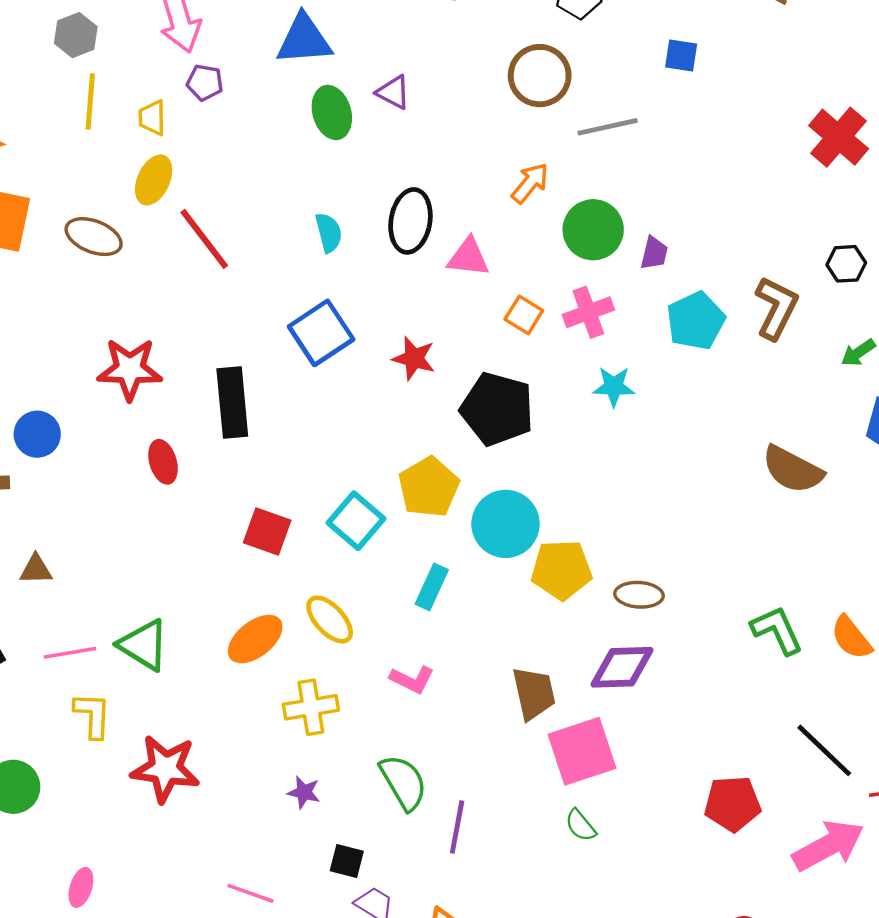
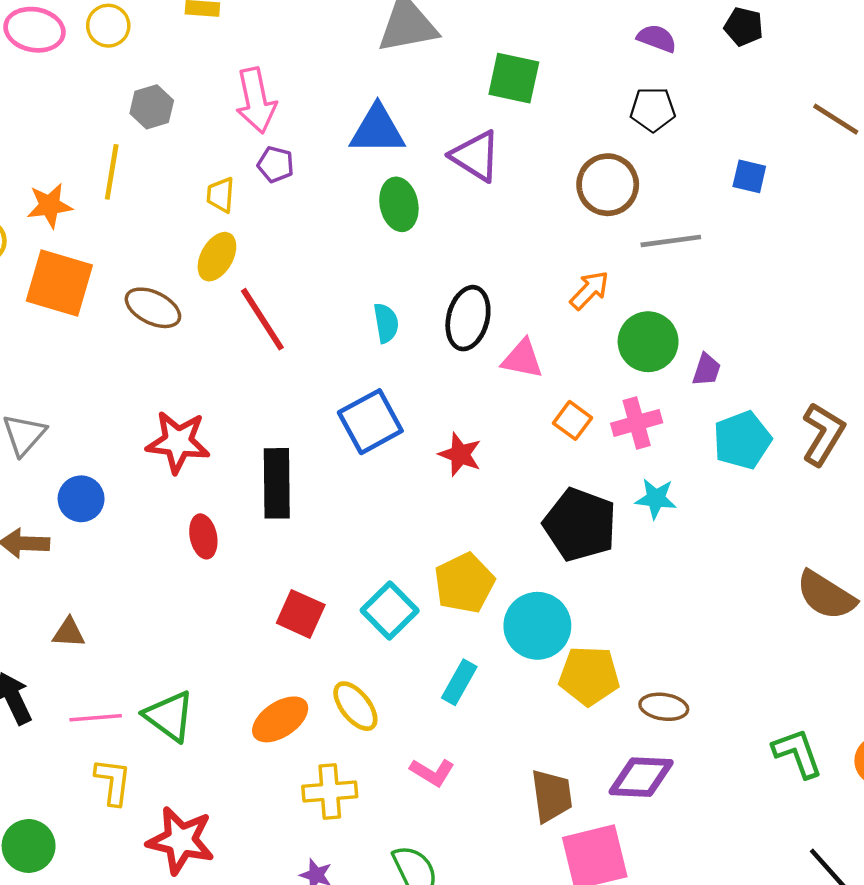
purple triangle: (393, 92) -> (476, 156), moved, size x1.5
yellow line: (90, 101) -> (112, 172), moved
black pentagon: (497, 409) -> (580, 525), moved

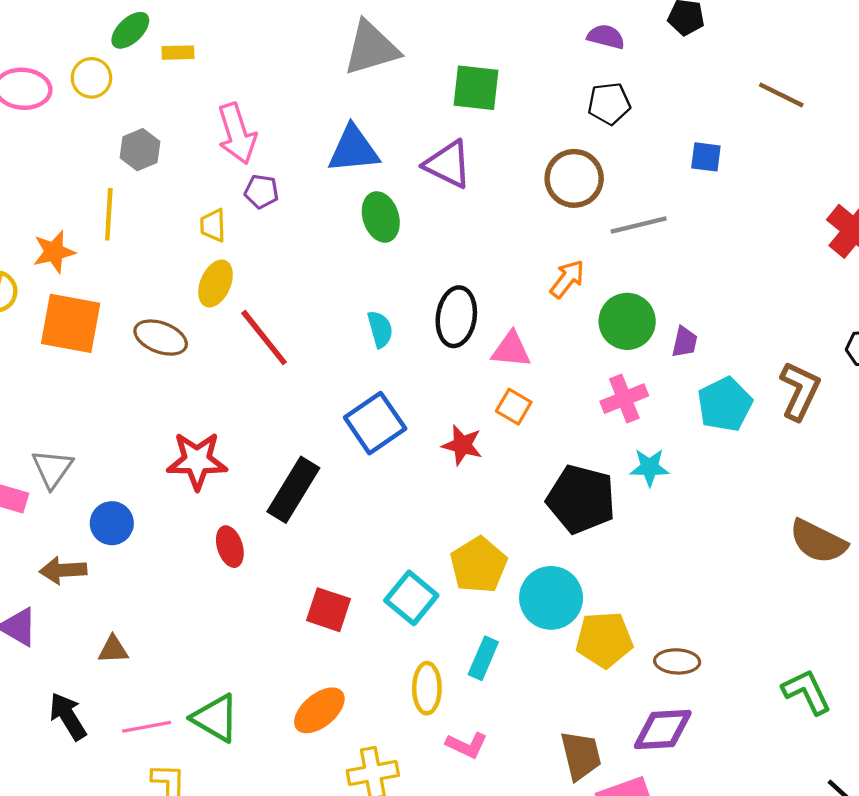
orange square: (572, 420) -> (514, 407), moved
black rectangle: (277, 483) -> (293, 490), turned 38
yellow ellipse: (355, 706) -> (427, 688), moved, turned 45

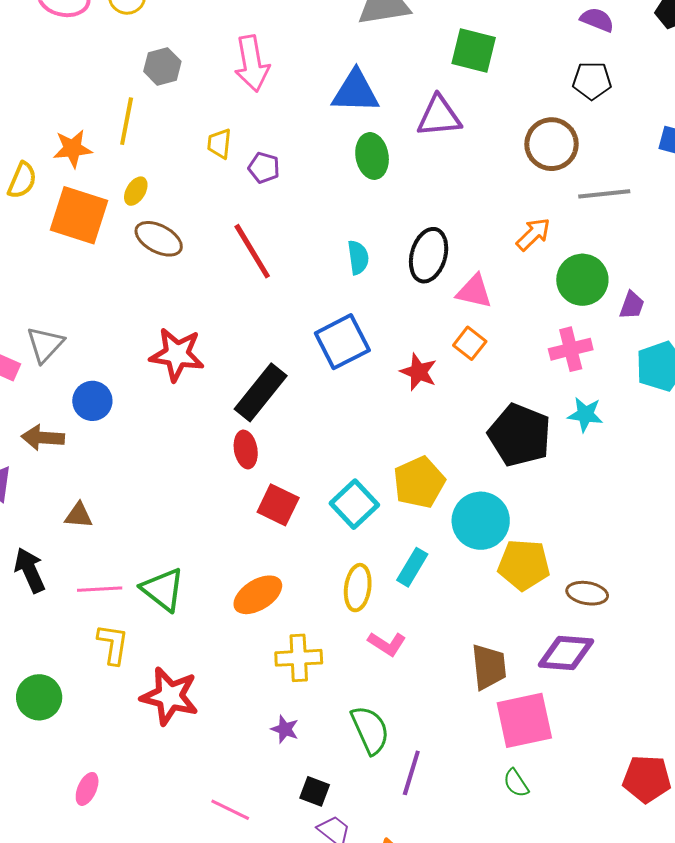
purple triangle: (448, 164) -> (439, 116), turned -39
purple pentagon: (261, 191) -> (264, 168), moved
yellow ellipse: (216, 283) -> (136, 191), moved, size x0.7
red ellipse: (230, 547) -> (246, 449), moved

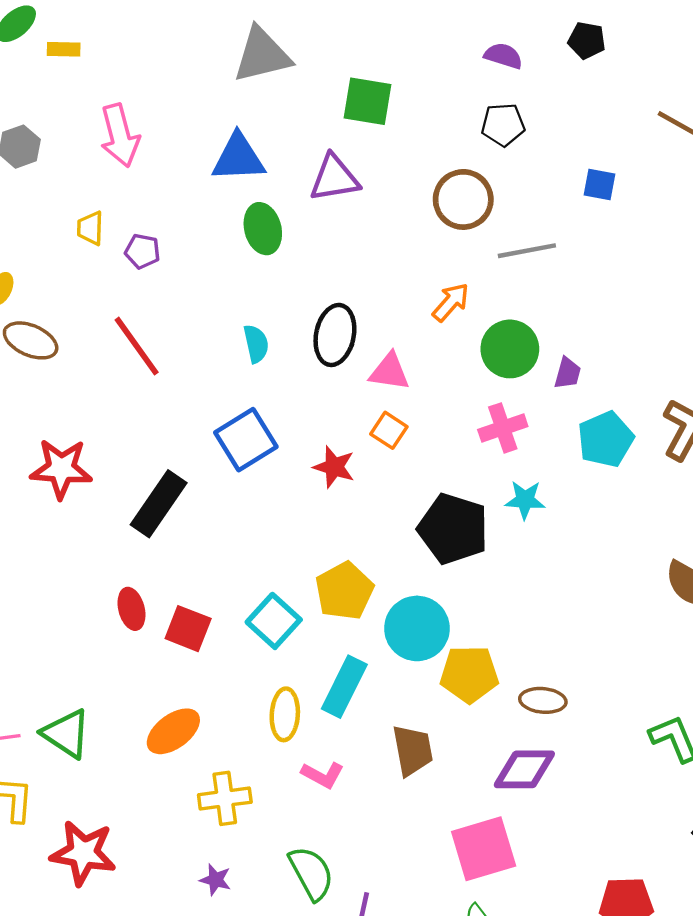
red ellipse: (246, 449) -> (131, 609), moved
cyan rectangle: (412, 567) -> (344, 687), size x1.4
brown trapezoid: (489, 667) -> (413, 750), moved

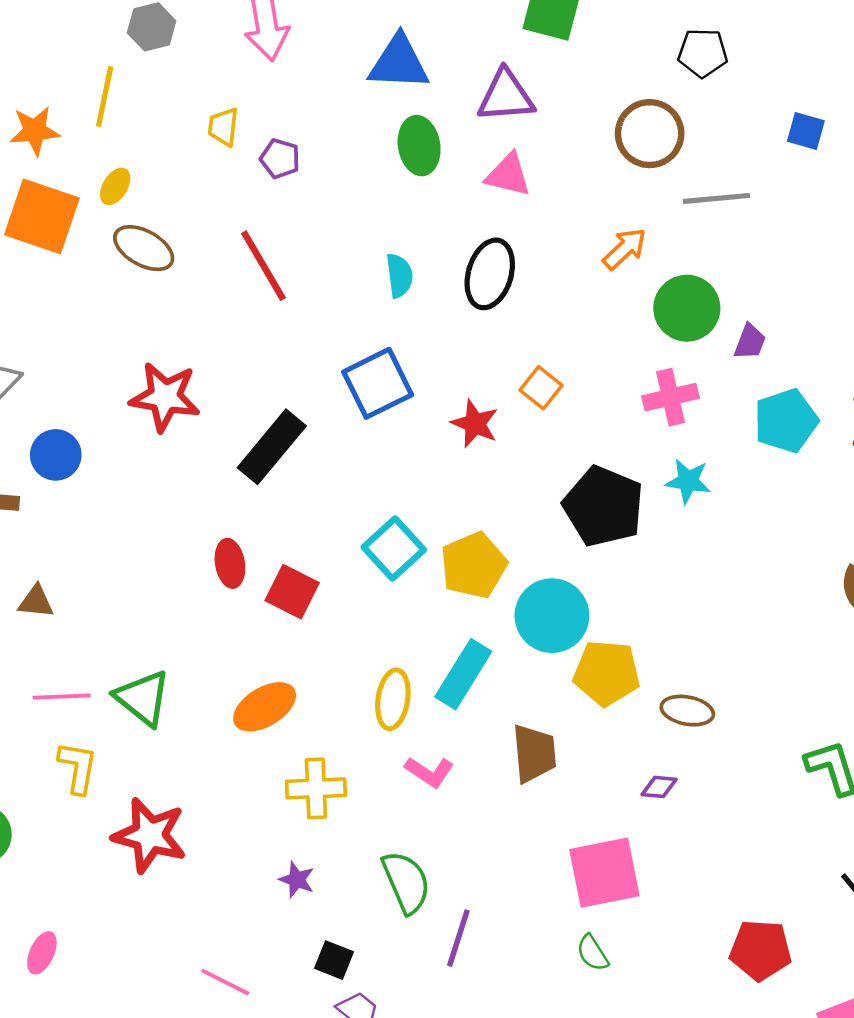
pink triangle: (389, 372) -> (508, 175), moved
cyan square: (274, 621) -> (394, 548), moved
purple diamond: (524, 769) -> (659, 787), size x0.5

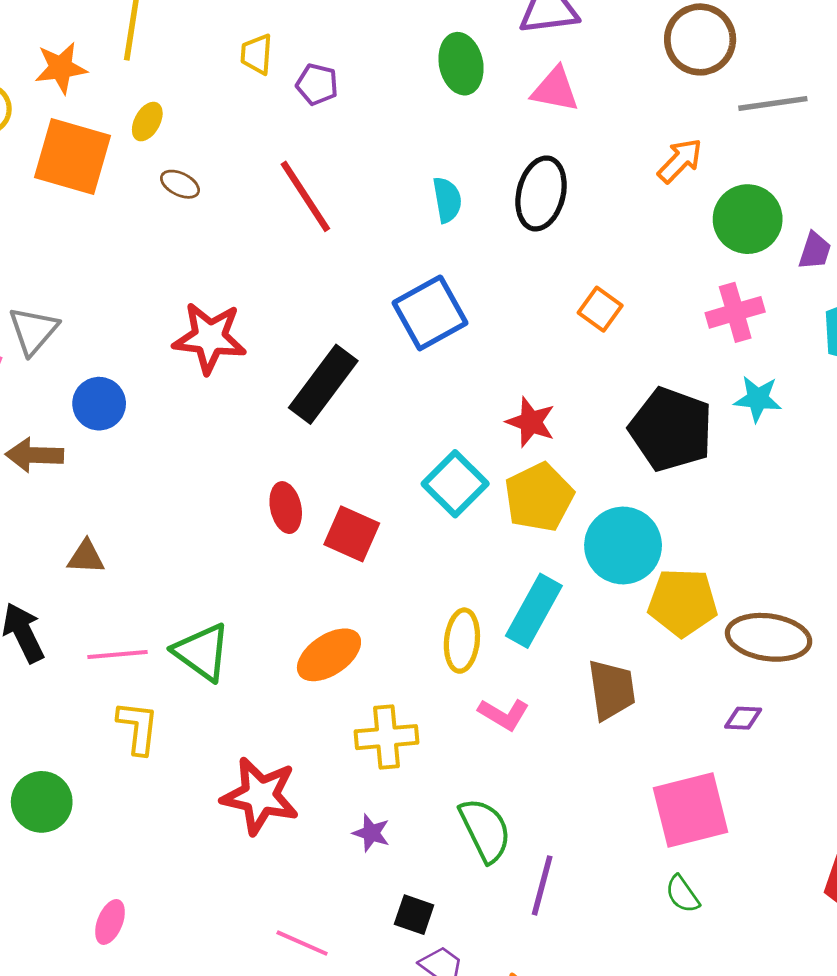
brown ellipse: (144, 248) -> (180, 184), size x0.6
red star: (475, 424) -> (531, 422), moved
brown ellipse: (687, 711) -> (769, 637), size x1.5
red star: (150, 835) -> (260, 796), moved

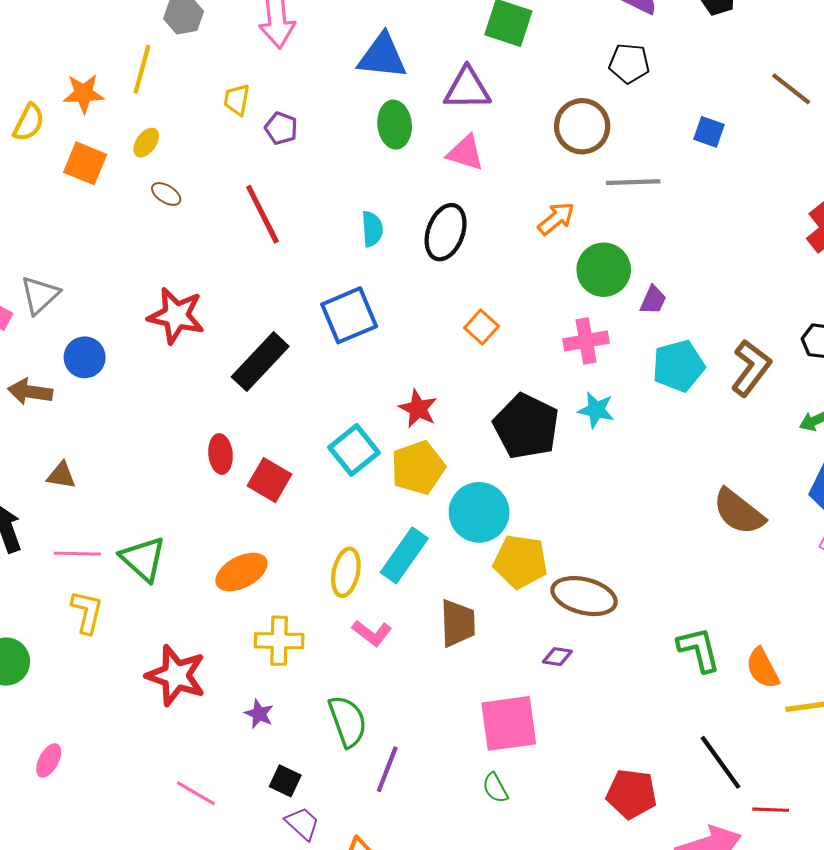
orange square: (72, 157) -> (85, 163), size x0.7

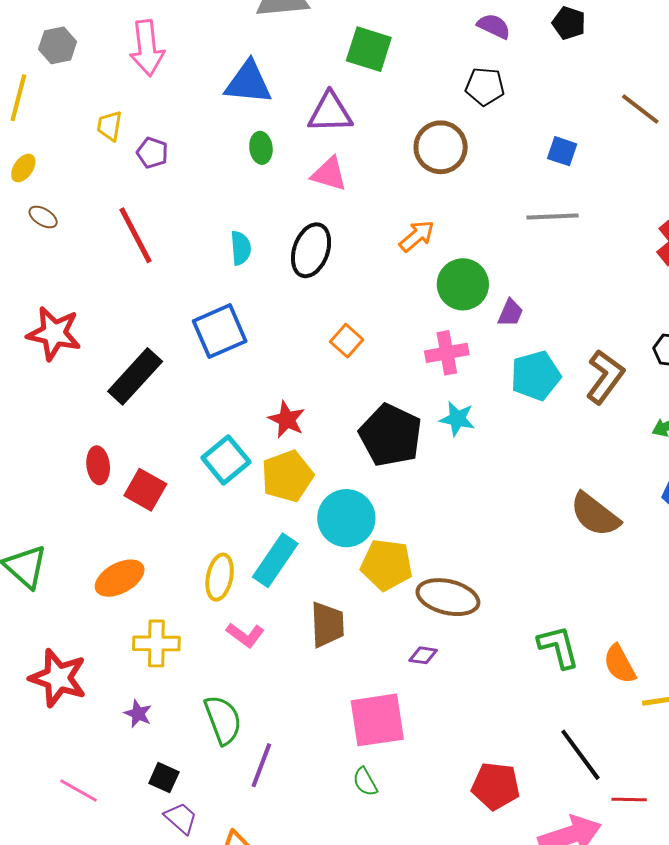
green ellipse: (395, 125) -> (261, 148), size x0.7
gray line: (633, 182) -> (552, 216), moved

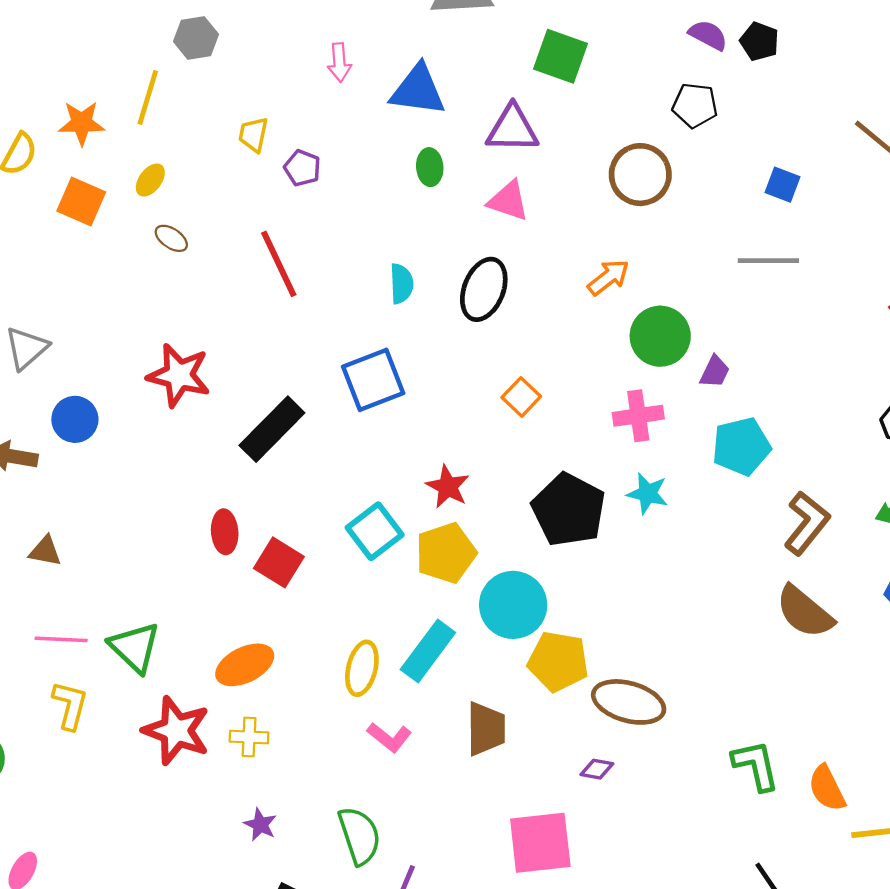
black pentagon: (569, 23) -> (759, 41), moved
pink arrow: (147, 48) -> (339, 62), moved, size x0.6
brown L-shape: (605, 377) -> (807, 523), moved
yellow cross: (156, 643) -> (249, 737), moved, size x0.7
red star: (58, 678) -> (176, 731), moved

